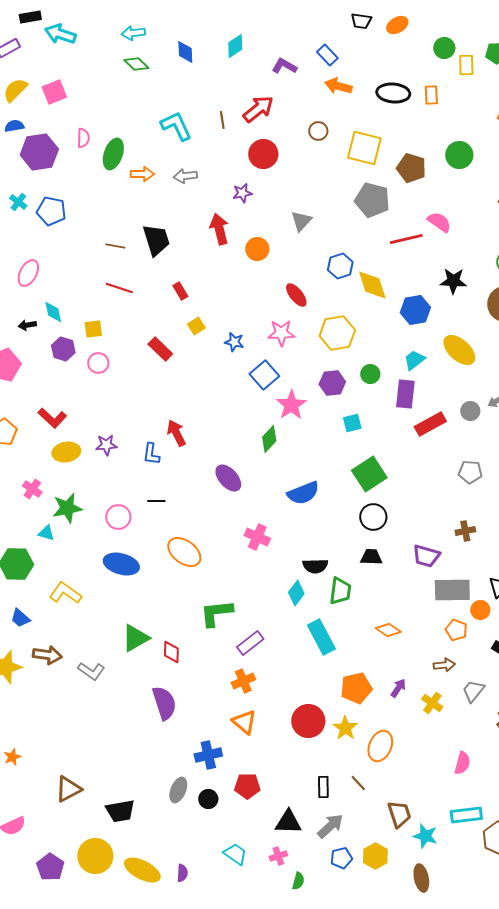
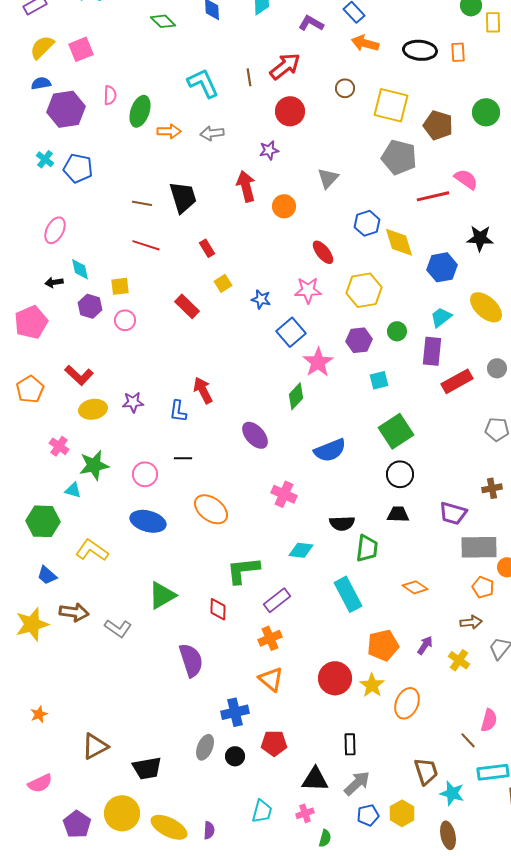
cyan diamond: (296, 593) -> (301, 550), moved, turned 60
red diamond: (171, 652) -> (218, 609), moved
brown line: (358, 783) -> (468, 740), moved
cyan trapezoid: (235, 854) -> (262, 811), turned 70

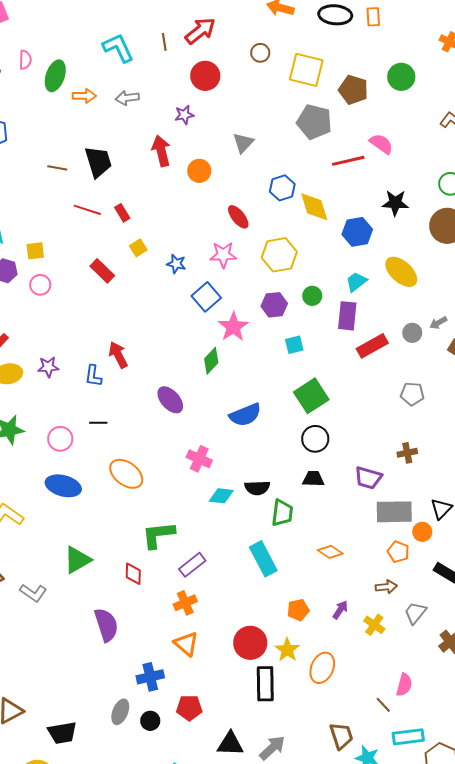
red line: (146, 245) -> (87, 210), moved
cyan diamond: (301, 550) -> (221, 496), moved
orange pentagon: (383, 645) -> (298, 610), size x0.7
black rectangle: (350, 744) -> (265, 684), moved, size x1.6

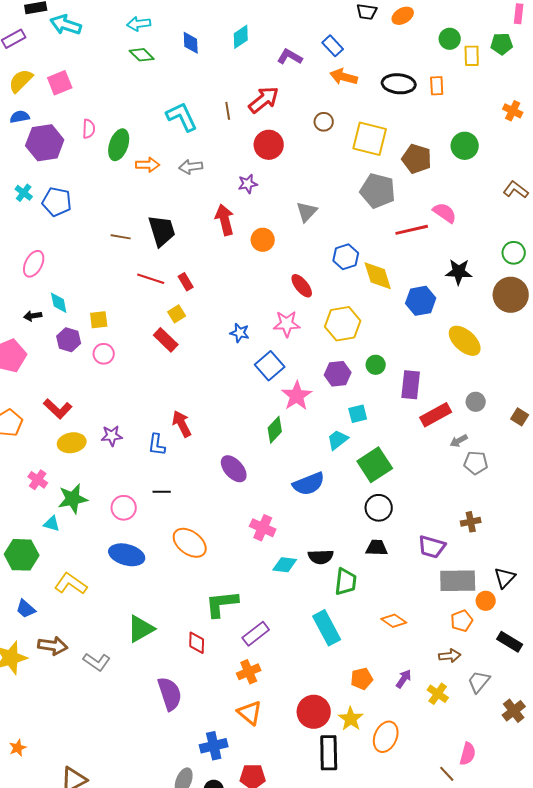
yellow square: (138, 248) -> (177, 314), moved
cyan trapezoid: (356, 282) -> (338, 440), moved
gray arrow: (438, 323) -> (459, 441), moved
orange pentagon: (398, 552) -> (462, 621), turned 30

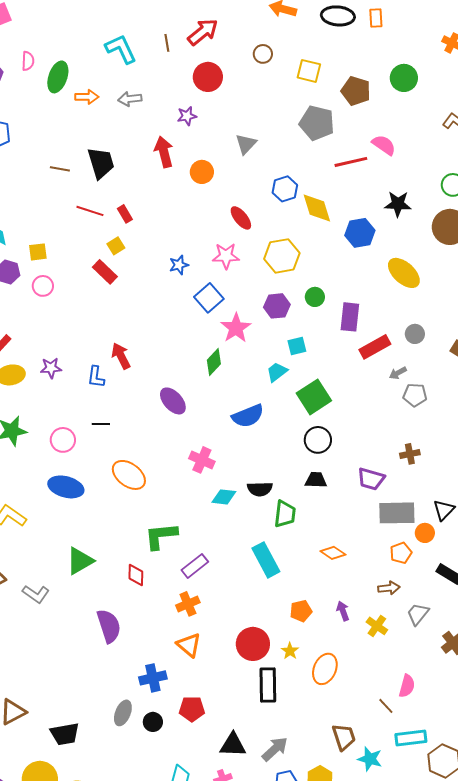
yellow square: (370, 139) -> (309, 71), size x0.7
blue star: (240, 333) -> (179, 265), turned -30
purple arrow: (404, 679) -> (343, 611), turned -54
yellow star: (351, 719) -> (290, 651), size x0.7

